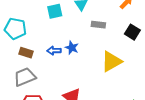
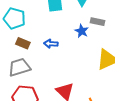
blue star: (72, 48) -> (82, 31), moved

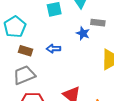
cyan pentagon: (14, 18) -> (15, 27), turned 30

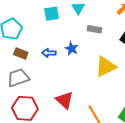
blue star: (83, 33) -> (72, 49), moved

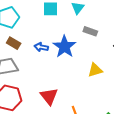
blue star: (72, 49) -> (64, 47), size x1.6
yellow triangle: (106, 67) -> (95, 70), size x0.7

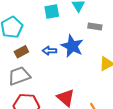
brown rectangle: (14, 43) -> (21, 52), turned -48

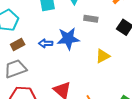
blue star: (72, 46) -> (68, 39), turned -30

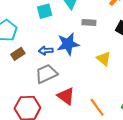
yellow triangle: (103, 56) -> (104, 59), turned -49
gray trapezoid: (15, 69) -> (46, 74), moved

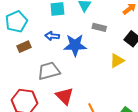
blue arrow: (46, 51) -> (52, 36), moved
yellow triangle: (104, 59) -> (117, 61), moved, turned 42

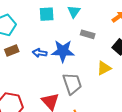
blue arrow: (52, 36) -> (40, 53), moved
gray trapezoid: (49, 71) -> (72, 84), moved, turned 85

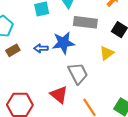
gray rectangle: (88, 34) -> (85, 22), size x1.6

